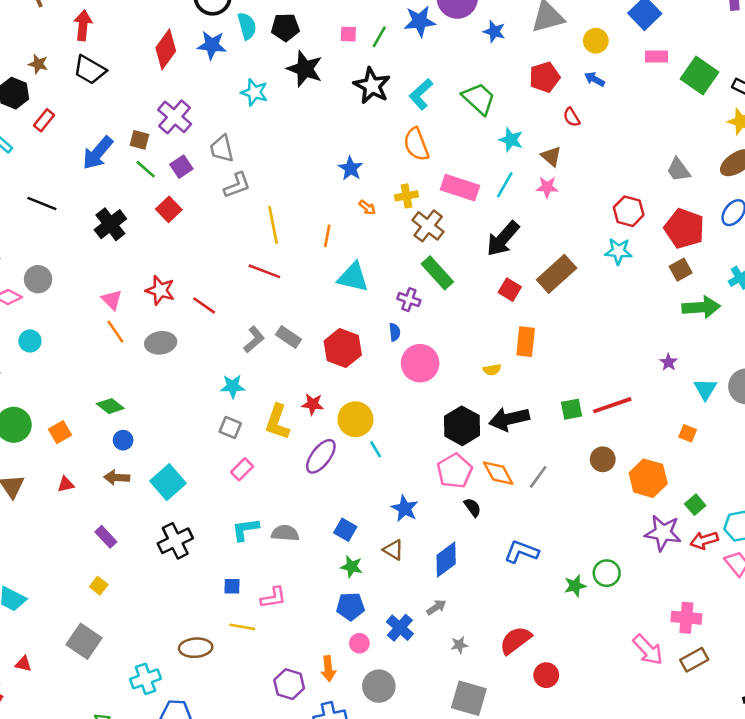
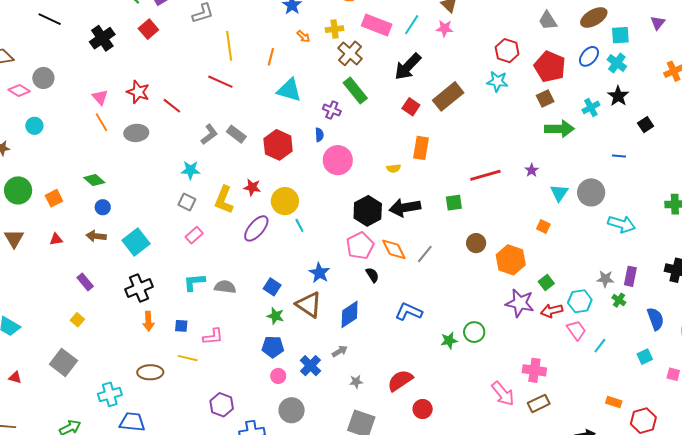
red line: (612, 405) -> (485, 175), moved
brown triangle: (393, 550) -> (309, 305), size x1.6
orange arrow: (328, 669) -> (148, 321), moved

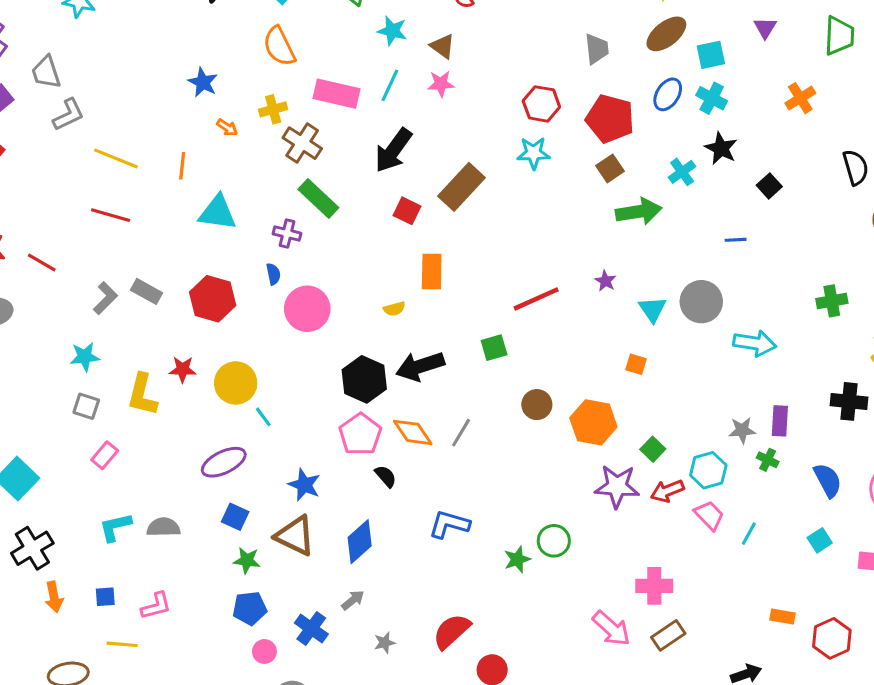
gray trapezoid: (548, 21) -> (597, 49), turned -145
yellow line: (229, 46) -> (116, 158), turned -52
purple ellipse: (256, 228) -> (224, 462), moved, turned 32

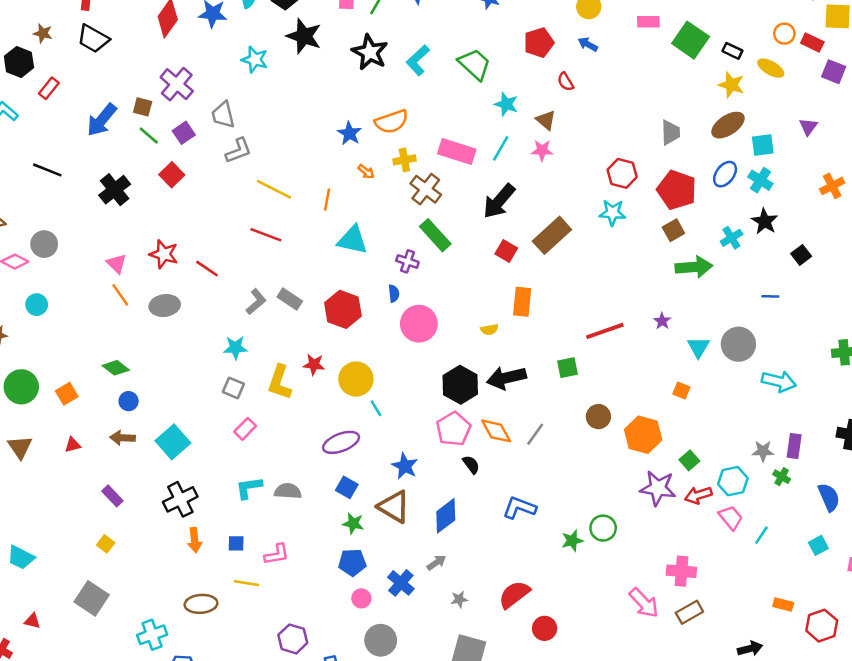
orange semicircle: (279, 46) -> (392, 122), moved, turned -88

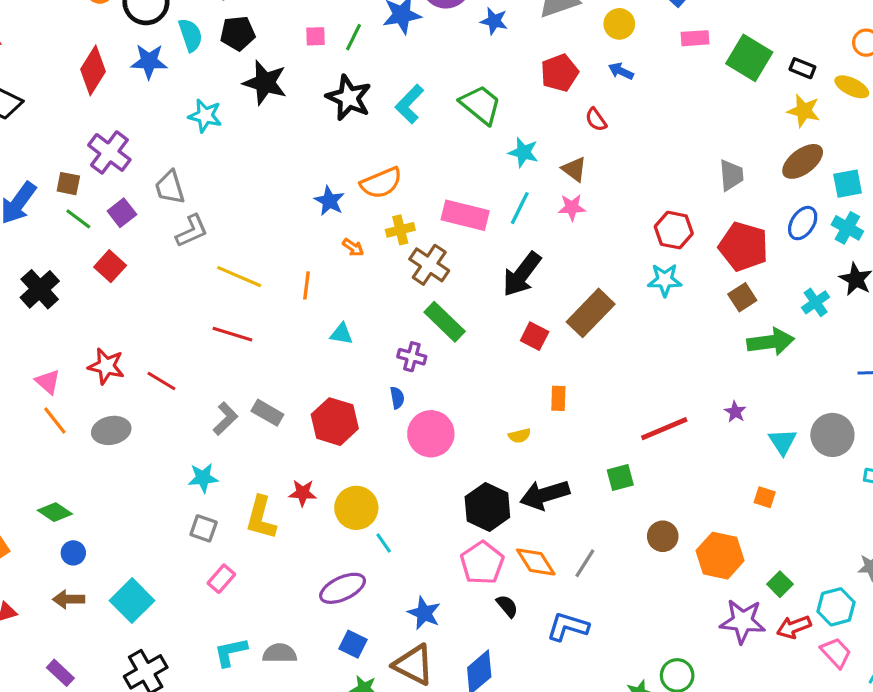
cyan triangle: (353, 240) -> (342, 334), size x0.6
orange rectangle: (522, 302) -> (558, 398), size x0.7
blue L-shape: (519, 508) -> (568, 627), moved

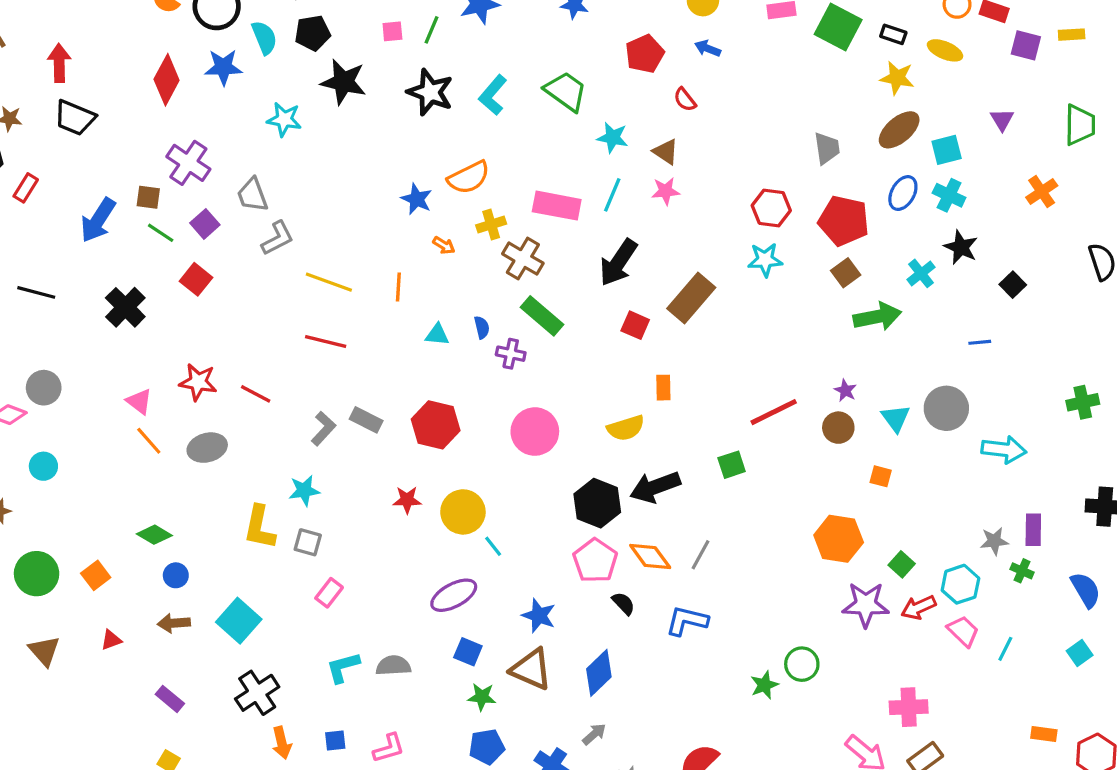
blue semicircle: (397, 398) -> (482, 327), moved
yellow semicircle: (520, 436) -> (626, 428), size x1.6
yellow L-shape: (261, 518) -> (259, 527), moved
brown circle: (663, 536) -> (838, 428), moved

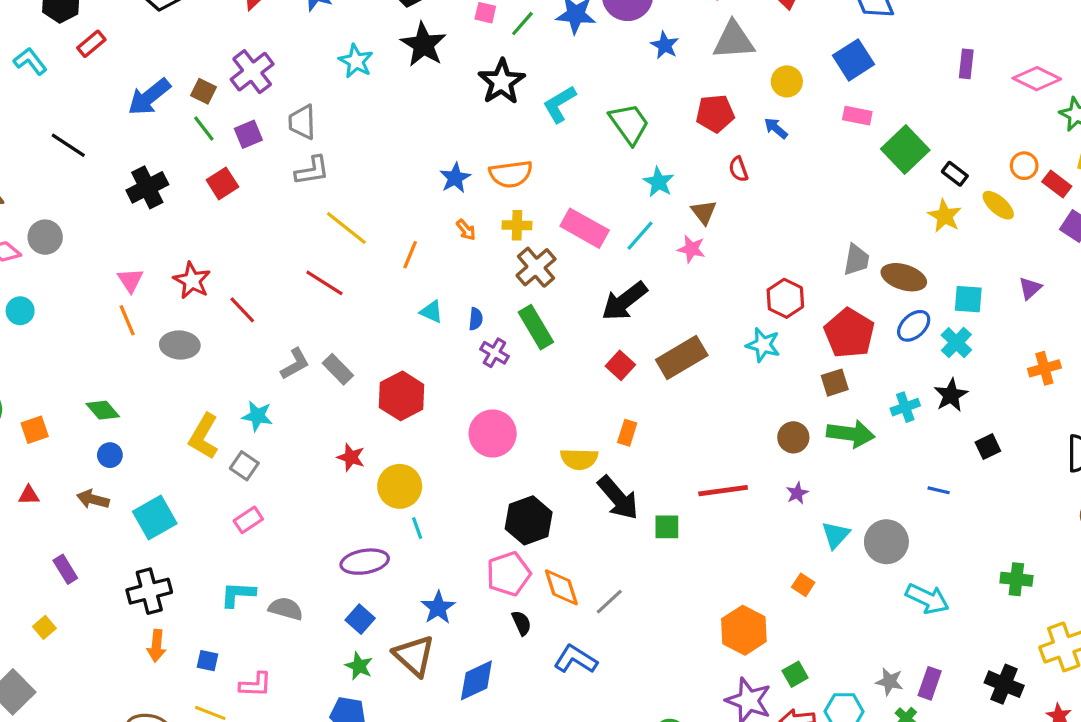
brown ellipse: (899, 130) -> (904, 277), moved, turned 39
brown circle: (838, 428) -> (793, 437), moved
black arrow: (655, 487) -> (618, 498), moved, turned -129

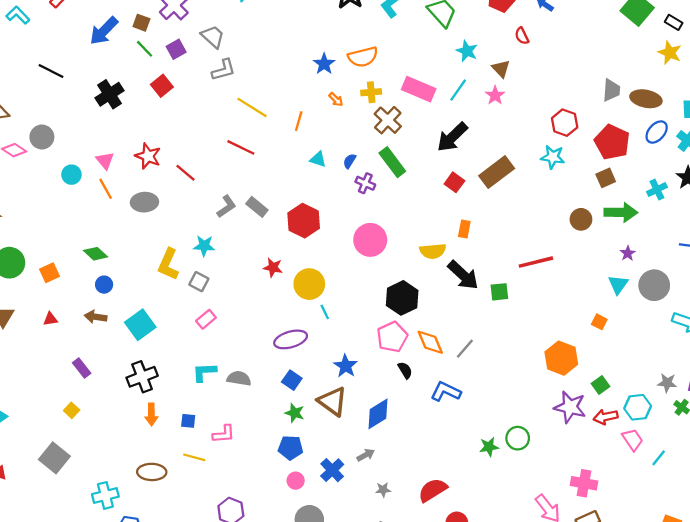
gray trapezoid: (302, 122) -> (213, 37), turned 140
pink star: (691, 249) -> (495, 95), turned 30
cyan circle: (20, 311) -> (71, 175), moved
blue semicircle: (476, 319) -> (350, 161), turned -147
purple star: (797, 493) -> (628, 253), moved

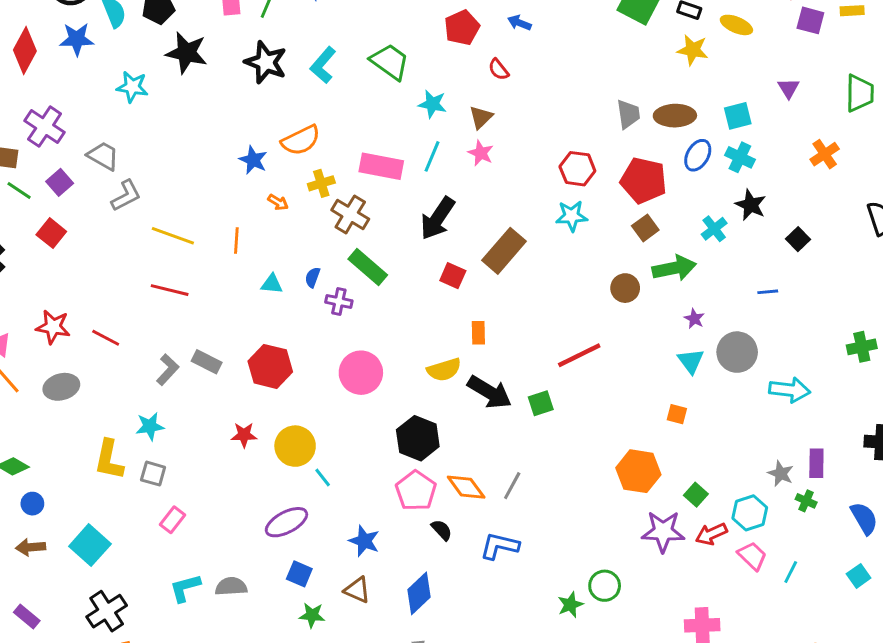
brown triangle: (501, 69) -> (481, 117), turned 42
gray star: (667, 383) -> (781, 474), turned 30
brown triangle: (332, 401) -> (357, 590), size x0.7

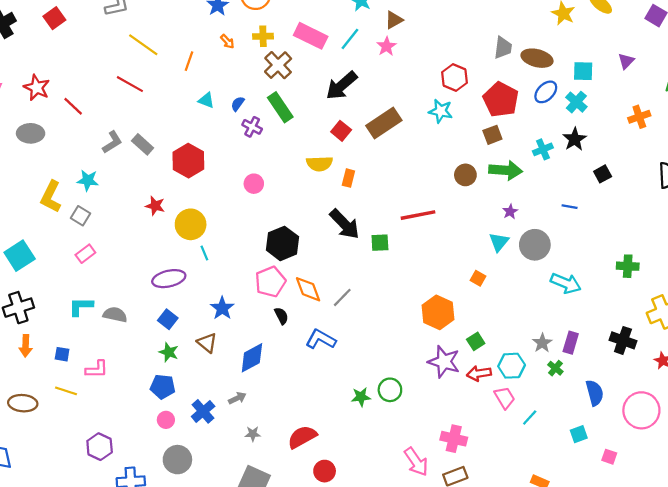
yellow semicircle: (444, 370) -> (319, 164), moved
pink circle: (361, 373) -> (254, 184), size x0.6

